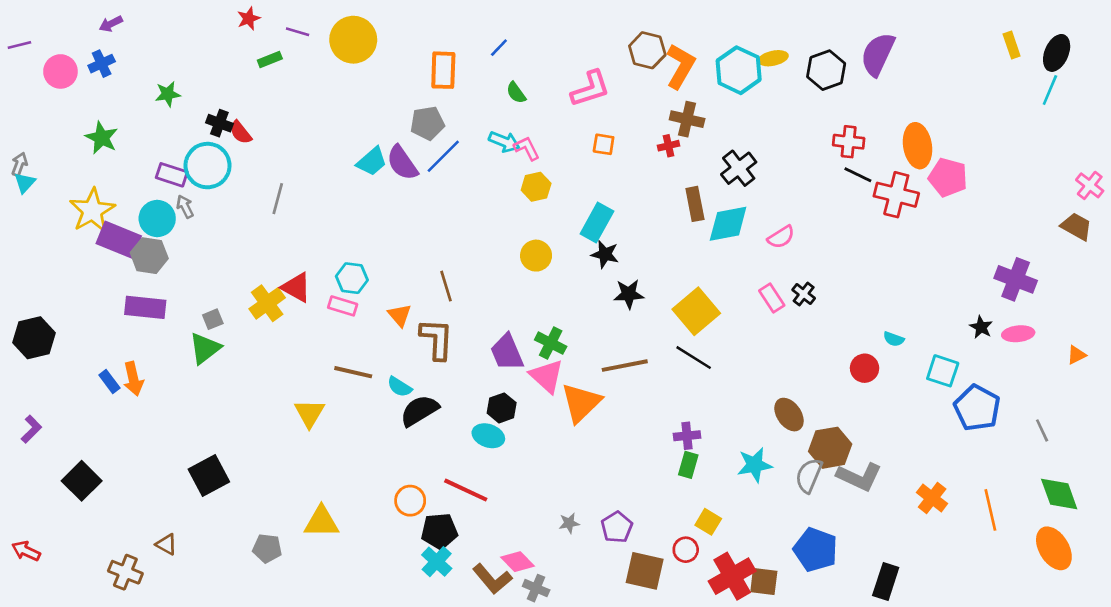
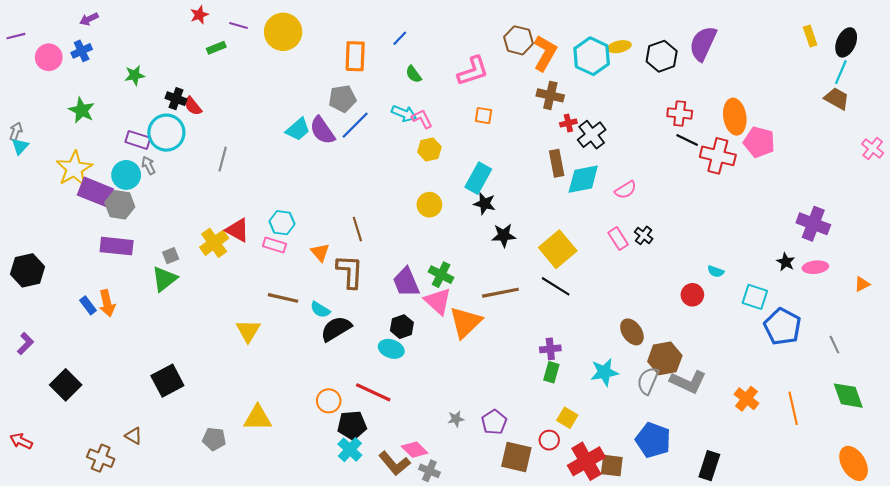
red cross: (668, 146) -> (568, 123), moved
brown trapezoid: (1076, 226) -> (837, 99), moved
orange ellipse: (1054, 548) -> (854, 463), moved

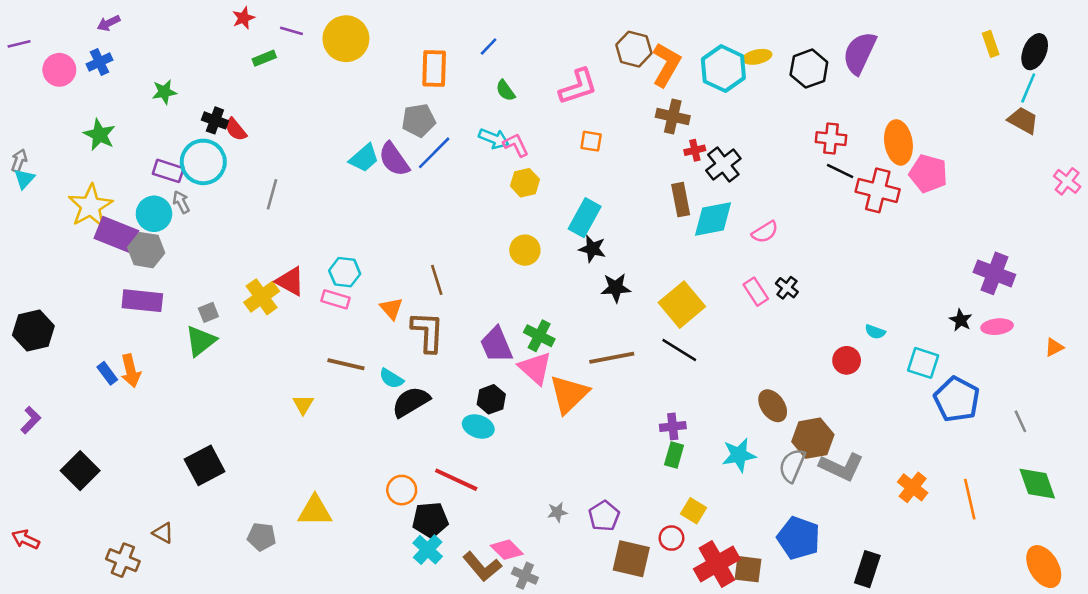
yellow triangle: (248, 331) -> (303, 404), size x0.7

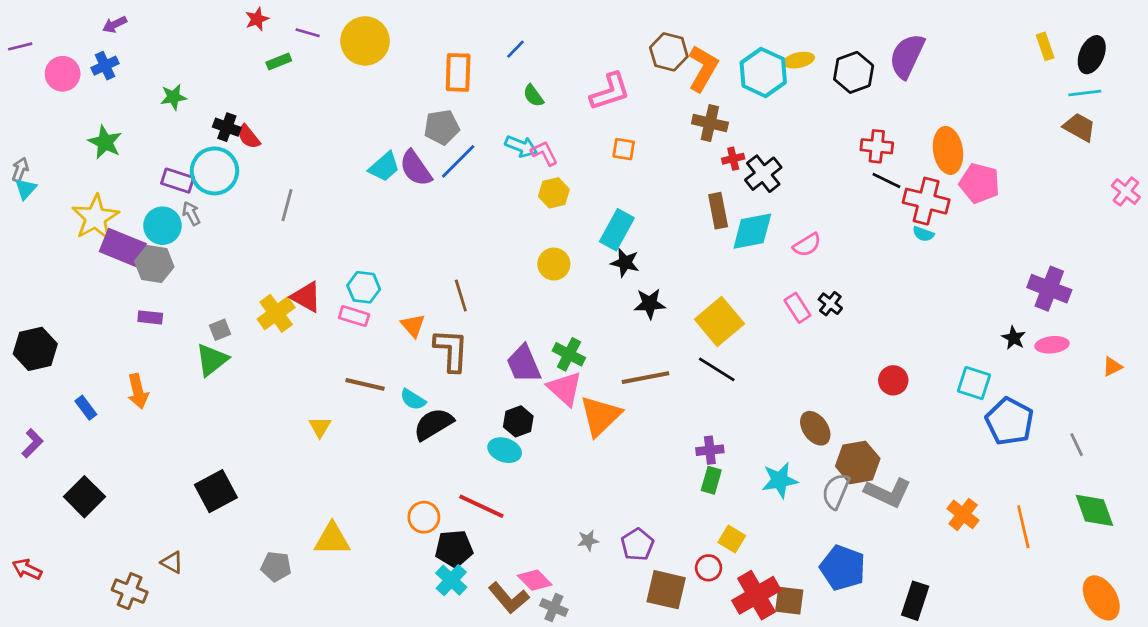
cyan line: (1028, 88) -> (1085, 93), turned 60
purple rectangle: (142, 301) -> (150, 317), size x0.6
cyan semicircle: (875, 332) -> (923, 234), moved
blue rectangle: (107, 373) -> (86, 408), moved

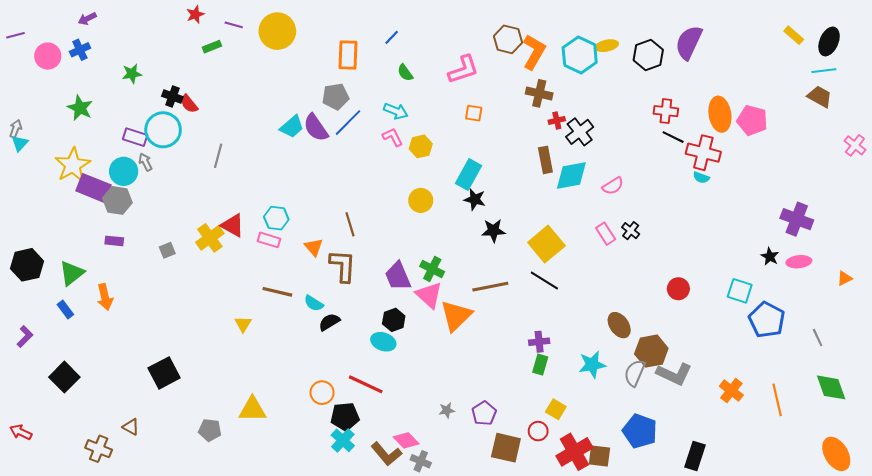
yellow rectangle: (1045, 46) -> (794, 35), turned -30
pink L-shape: (544, 153) -> (393, 137), moved
pink pentagon: (979, 183) -> (752, 120), moved
green triangle: (212, 360) -> (72, 273), moved
black semicircle: (433, 424) -> (329, 322), size x0.7

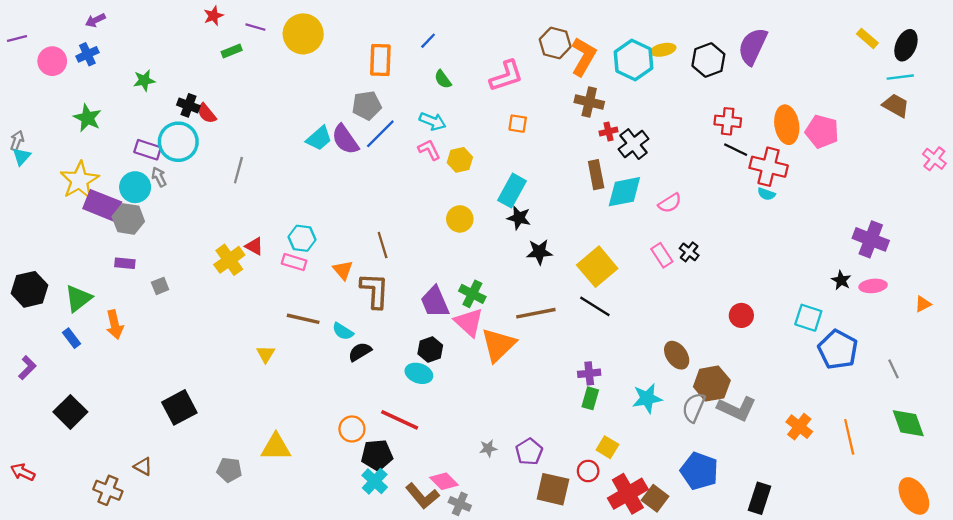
red triangle: (233, 225) -> (254, 246), size x0.7
gray square: (167, 250) -> (160, 286), moved
brown square: (599, 456) -> (655, 498), turned 30

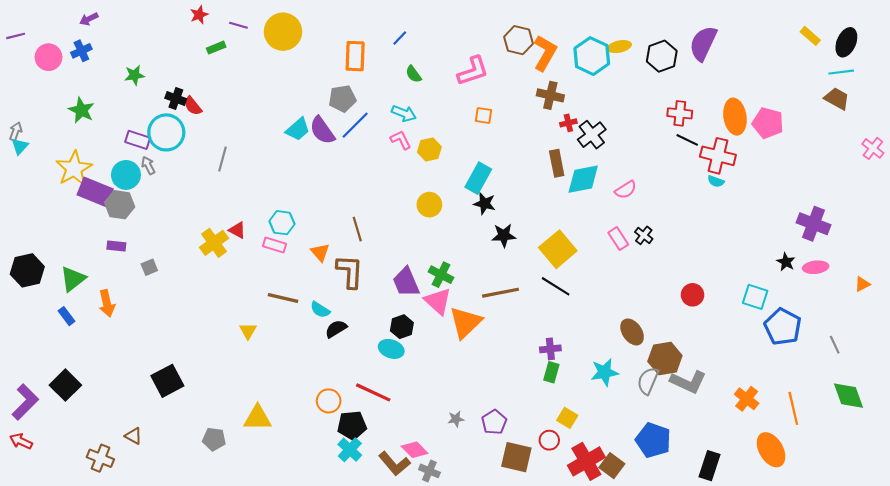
purple L-shape: (27, 368) -> (25, 402), moved, size x1.6
orange ellipse: (914, 496) -> (771, 450), moved

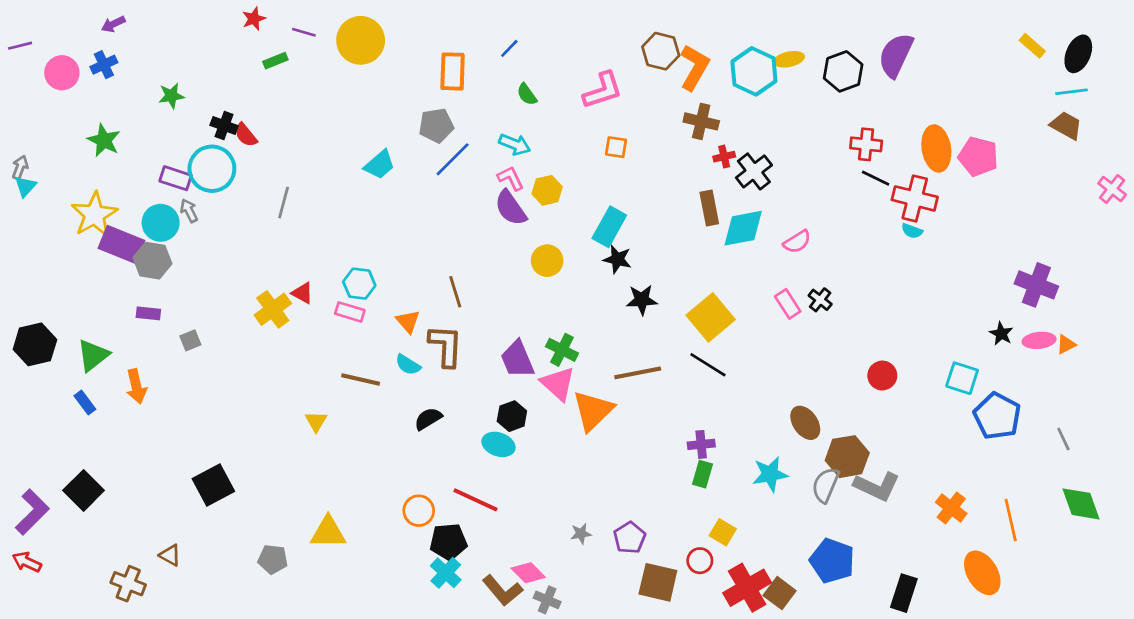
purple semicircle: (322, 130) -> (511, 208), moved
orange triangle: (862, 284) -> (1066, 344), moved
cyan semicircle: (320, 310) -> (408, 365), moved

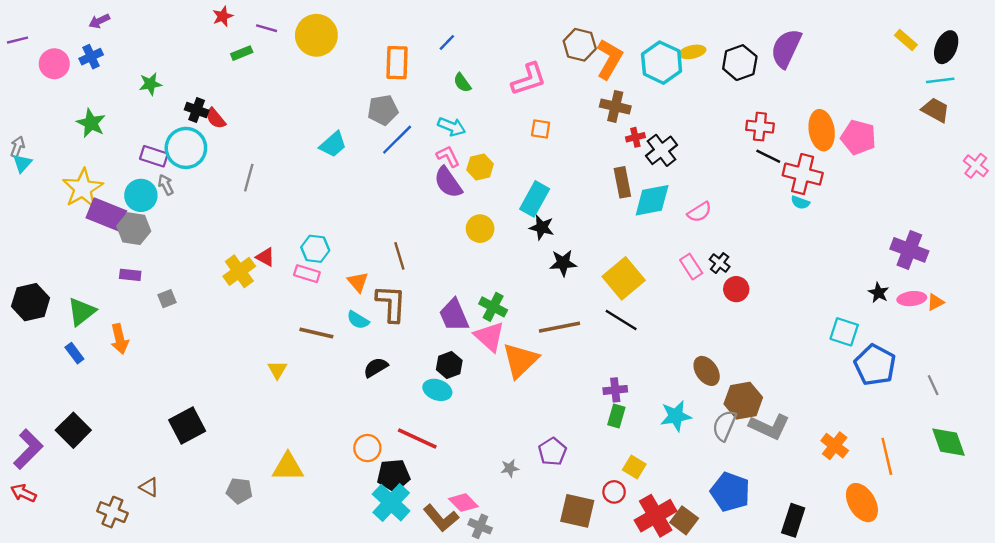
red circle: (882, 376) -> (736, 289), moved
purple pentagon: (630, 538) -> (552, 452), moved
cyan cross: (446, 573) -> (391, 503), size x1.4

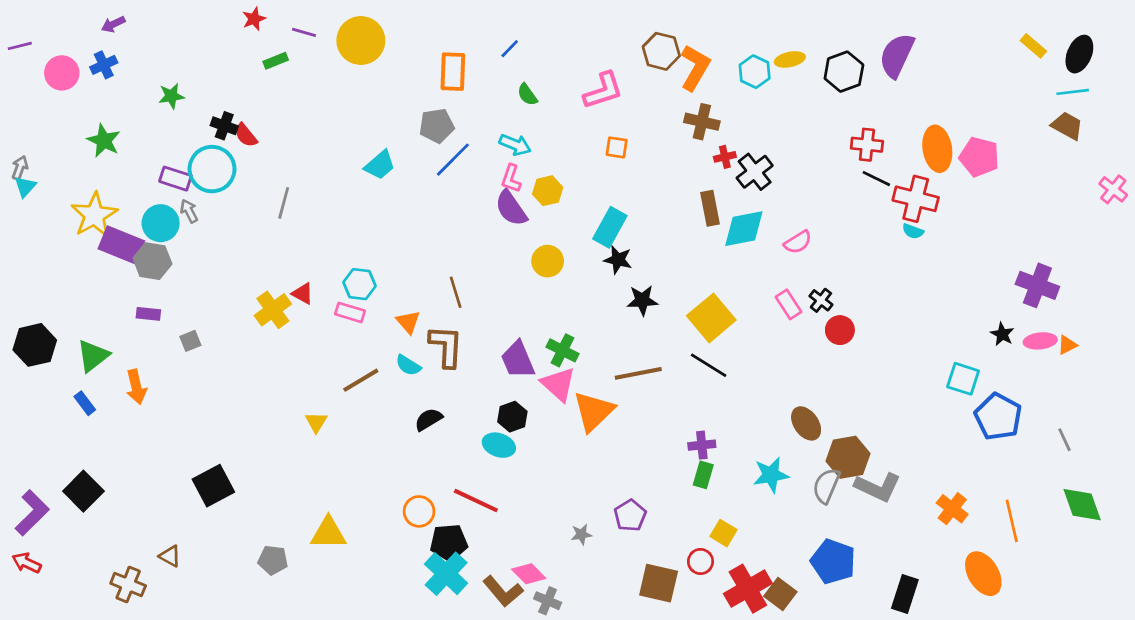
cyan hexagon: (662, 63) -> (755, 72), size x0.7
pink L-shape: (448, 156) -> (511, 179), turned -135
brown line: (316, 333) -> (361, 380), turned -44

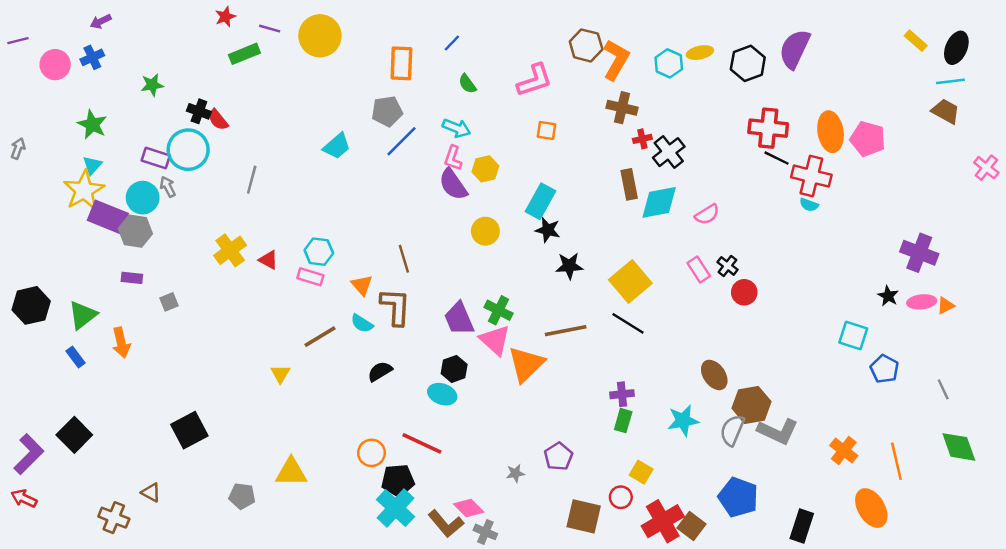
green rectangle: (276, 61) -> (244, 54), size x1.4
red cross: (867, 145) -> (768, 128), size x1.4
cyan triangle: (25, 187) -> (92, 165), moved
yellow cross: (273, 310) -> (230, 250), moved
blue pentagon: (998, 417) -> (884, 369), size x0.7

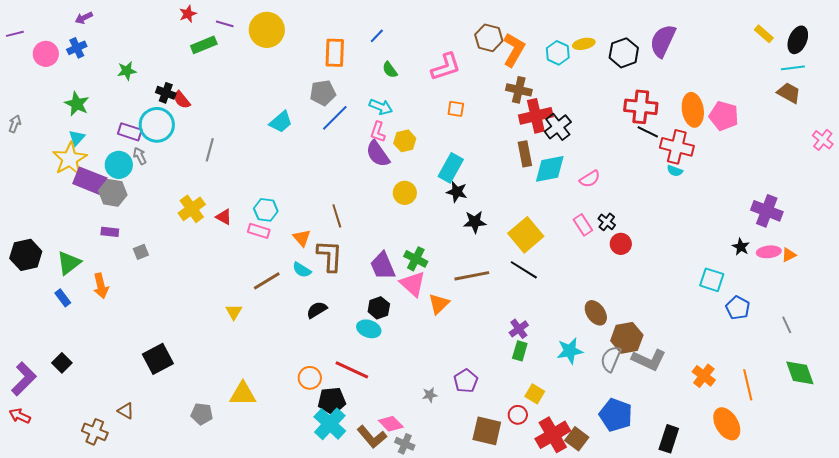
red cross: (642, 139) -> (536, 116), size x2.0
orange triangle: (526, 364) -> (439, 304), size x0.7
purple cross: (622, 394) -> (519, 329), turned -30
black square: (74, 435) -> (62, 363), size x0.7

